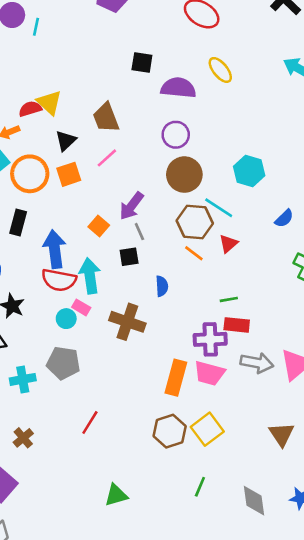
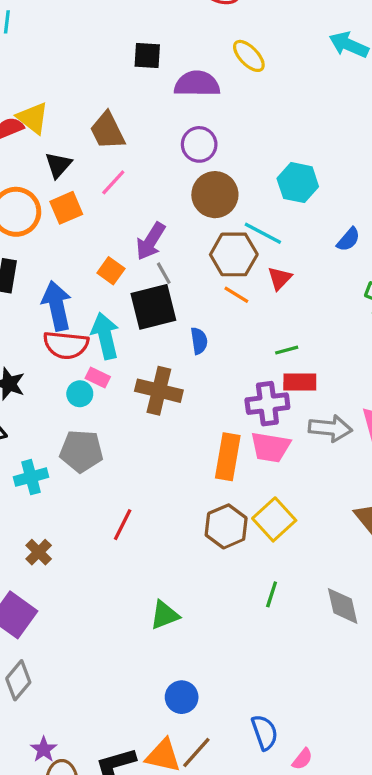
black square: (129, 257) -> (153, 307), size x1.8

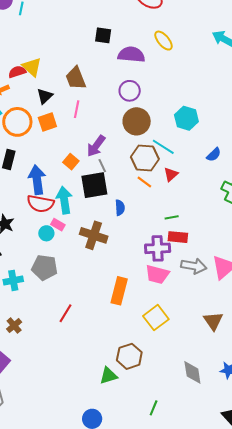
pink line: (113, 182) -> (77, 109), turned -36
orange rectangle: (228, 457) -> (119, 291), moved
brown hexagon: (226, 526) -> (129, 356), moved
green line: (272, 594) -> (154, 408), moved
green triangle: (165, 615) -> (108, 376), moved

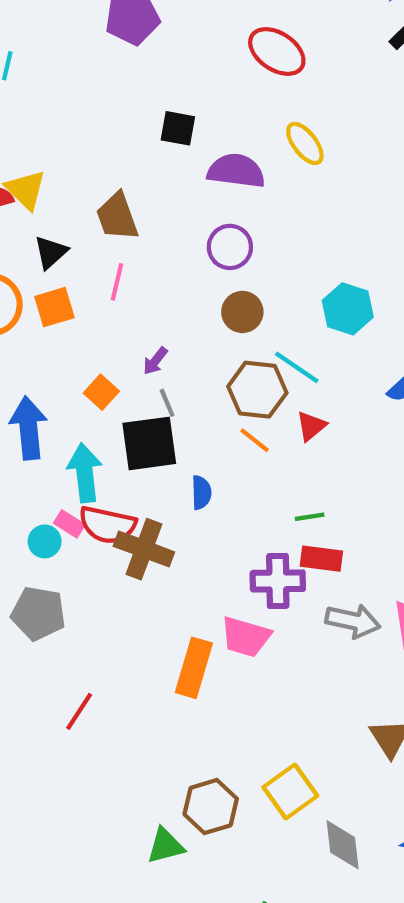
brown circle: (137, 121) -> (242, 312), size x0.7
purple arrow: (96, 146) -> (155, 361), size x0.6
red semicircle: (41, 204) -> (107, 525), moved
pink trapezoid: (157, 274) -> (246, 637), moved
yellow square: (156, 318) -> (290, 792), moved

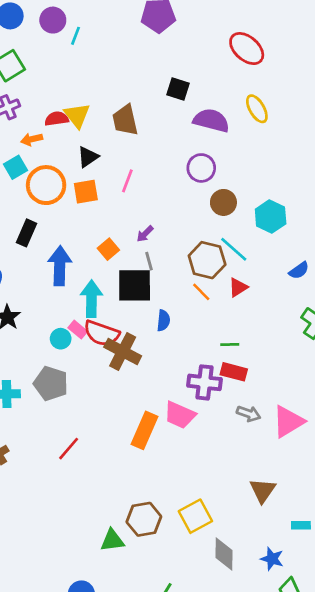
brown trapezoid: (117, 217) -> (125, 120), moved
brown circle: (242, 312) -> (223, 202), moved
gray arrow: (353, 621) -> (249, 414), size x0.7

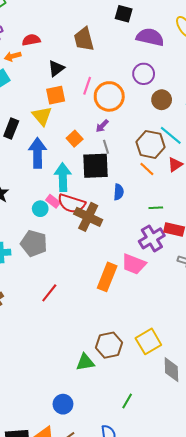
yellow triangle: (77, 115) -> (42, 116), moved
orange circle: (46, 185) -> (109, 96), moved
green line: (230, 344) -> (156, 208), moved
purple cross: (204, 382) -> (152, 238), turned -35

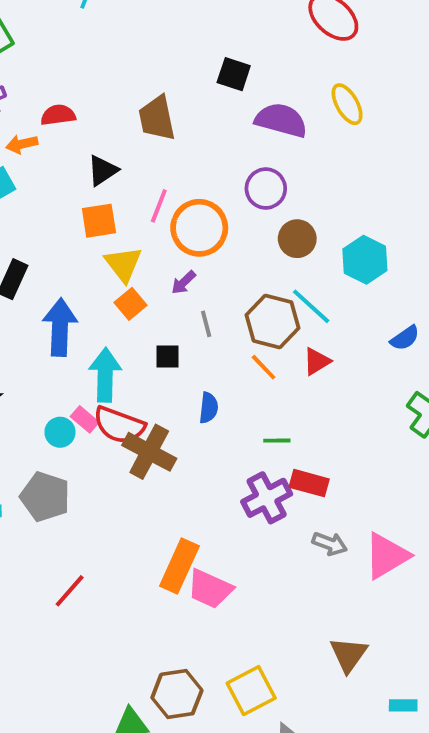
yellow triangle: (42, 116) -> (123, 264), moved
gray line: (106, 147) -> (206, 324), moved
black square: (96, 166) -> (168, 357), size x0.5
pink trapezoid: (134, 264) -> (210, 589), moved

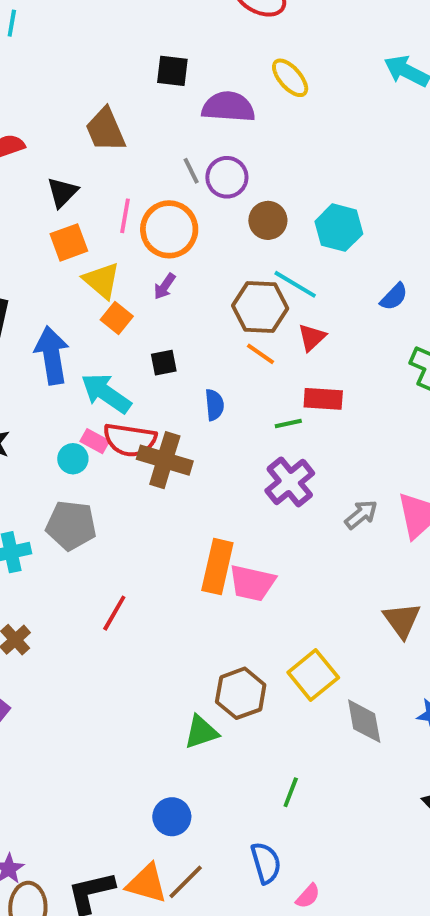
gray line: (206, 324) -> (191, 171), moved
cyan arrow: (105, 375) -> (106, 393), turned -45
red rectangle: (309, 483) -> (323, 399), moved
gray arrow: (330, 544) -> (361, 514), turned -48

